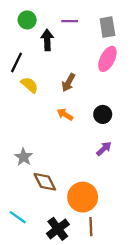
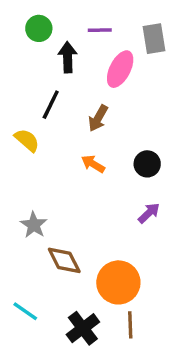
pink ellipse: (107, 59) -> (120, 69), moved
black line: (16, 62) -> (51, 105), moved
yellow semicircle: (29, 85) -> (27, 140), moved

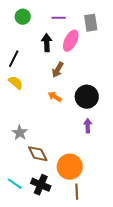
black arrow: (68, 57) -> (47, 43), moved
black line: (51, 105) -> (14, 59), moved
black circle: (147, 164) -> (87, 97), size x1.5
purple arrow: (149, 213) -> (88, 126), turned -48
black cross: (83, 328) -> (41, 185), moved, turned -30

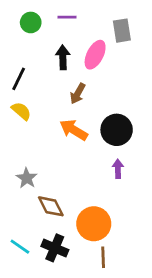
purple line: (59, 18) -> (67, 17), moved
orange arrow: (55, 97) -> (74, 130), size x1.5

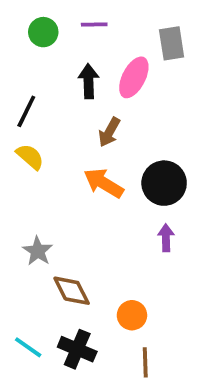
orange circle: (94, 224) -> (132, 315), size x0.6

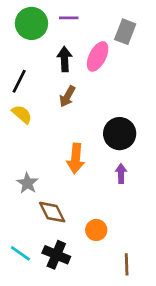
green circle: (43, 32) -> (31, 23), size x1.5
gray rectangle: (172, 43) -> (125, 32), turned 30
brown arrow: (109, 132) -> (67, 96), moved
orange arrow: (104, 183) -> (76, 158), moved, turned -116
brown line: (145, 362) -> (127, 264), moved

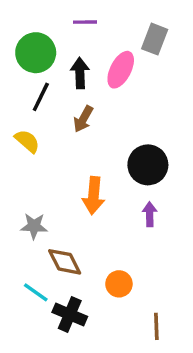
green circle: (31, 23) -> (36, 53), moved
black line: (19, 81) -> (41, 97), moved
gray star: (27, 183) -> (34, 226), turned -30
cyan line: (20, 253) -> (36, 292), moved

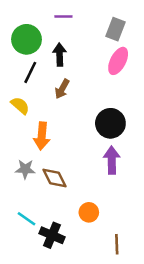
pink ellipse: (121, 70) -> (118, 61), moved
orange arrow: (93, 195) -> (42, 136), moved
purple arrow: (150, 214) -> (112, 160), size x1.5
brown diamond: (65, 262) -> (54, 178), moved

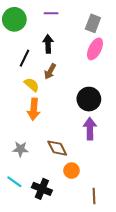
green circle: (26, 39) -> (14, 19), moved
yellow semicircle: (20, 105) -> (32, 85), moved
gray star: (25, 169) -> (20, 149), moved
brown diamond: (54, 178) -> (57, 148), moved
cyan line: (26, 219) -> (14, 182), moved

